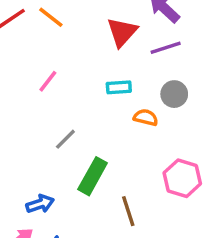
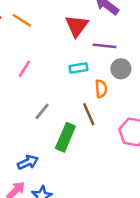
purple line: (166, 48) -> (105, 46), moved, turned 30
orange semicircle: (146, 117) -> (101, 89), turned 78
brown line: (128, 211) -> (89, 114), moved

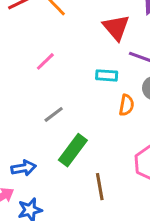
red triangle: (77, 26) -> (116, 27), turned -30
brown line: (89, 114) -> (100, 187), moved

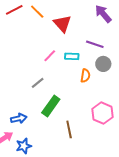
red triangle: (116, 27) -> (62, 24), moved
pink line: (45, 61) -> (50, 56), moved

